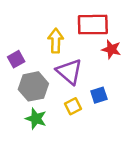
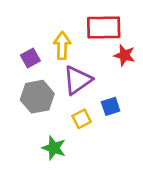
purple square: (16, 59) -> (30, 58), moved
purple triangle: (69, 72) -> (77, 80), turned 44
green star: (36, 119) -> (54, 148), moved

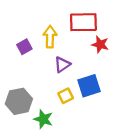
purple triangle: (77, 80) -> (62, 65), size x0.7
gray hexagon: (37, 97) -> (19, 101), moved
blue square: (111, 106) -> (89, 86), size x1.5

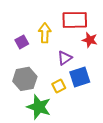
purple triangle: (62, 65) -> (65, 58), moved
gray hexagon: (19, 101) -> (25, 79), moved
green star: (43, 119) -> (39, 107), size x1.4

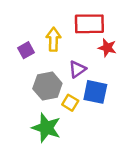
blue square: (80, 77) -> (95, 92), turned 30
gray hexagon: (25, 79) -> (47, 86), moved
yellow square: (59, 86) -> (70, 103), turned -32

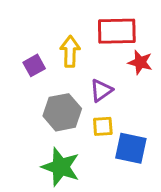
blue square: (95, 92) -> (131, 148), moved
yellow square: (70, 103) -> (103, 126), moved, turned -35

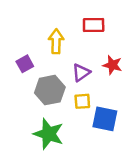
red rectangle: (117, 31) -> (94, 25), size x0.7
red star: (140, 62) -> (112, 65), moved
purple square: (34, 65) -> (25, 64), moved

